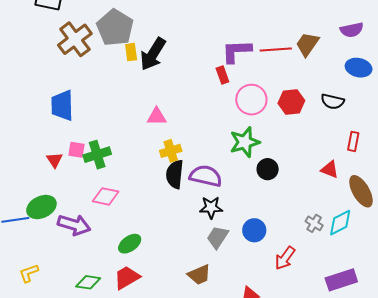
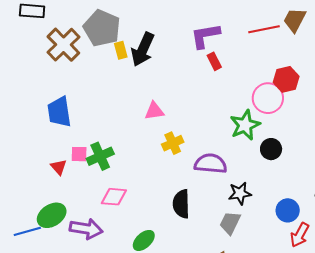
purple L-shape: (236, 51) -> (205, 36), moved
pink circle: (251, 100) -> (268, 98), moved
black semicircle: (175, 174) -> (181, 204), moved
black star: (211, 207) -> (240, 193), moved
blue circle: (254, 230) -> (288, 210), moved

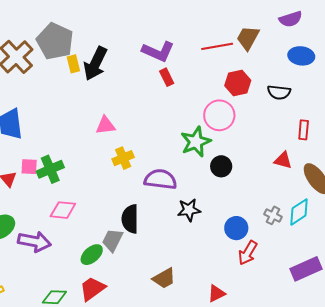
purple L-shape: (205, 36) -> (158, 51), turned -148
red hexagon: (286, 79) -> (238, 83), moved
gray trapezoid: (230, 223) -> (112, 240), moved

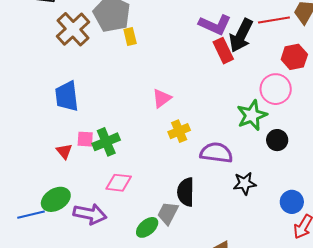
black arrow: (95, 63) -> (241, 35), moved
red rectangle: (167, 77) -> (223, 51), size x1.4
pink triangle: (105, 125) -> (162, 98), turned -30

